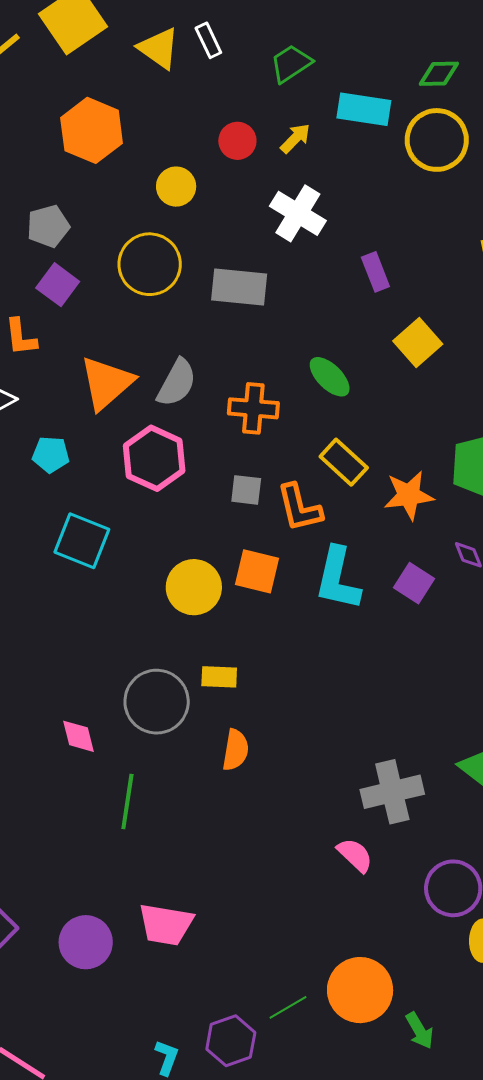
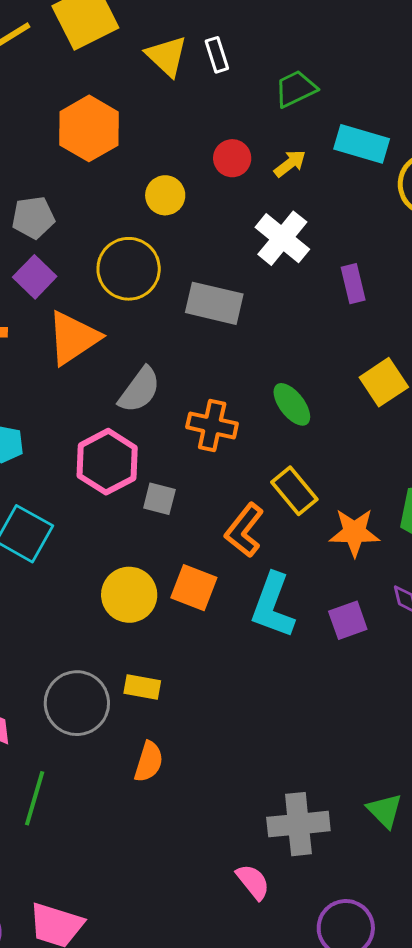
purple rectangle: (375, 272) -> (353, 284), moved
orange triangle: (107, 383) -> (73, 338), moved
gray square: (246, 490) -> (159, 499), moved
orange L-shape: (299, 508) -> (244, 530), turned 44
purple square: (414, 583) -> (348, 620), turned 30

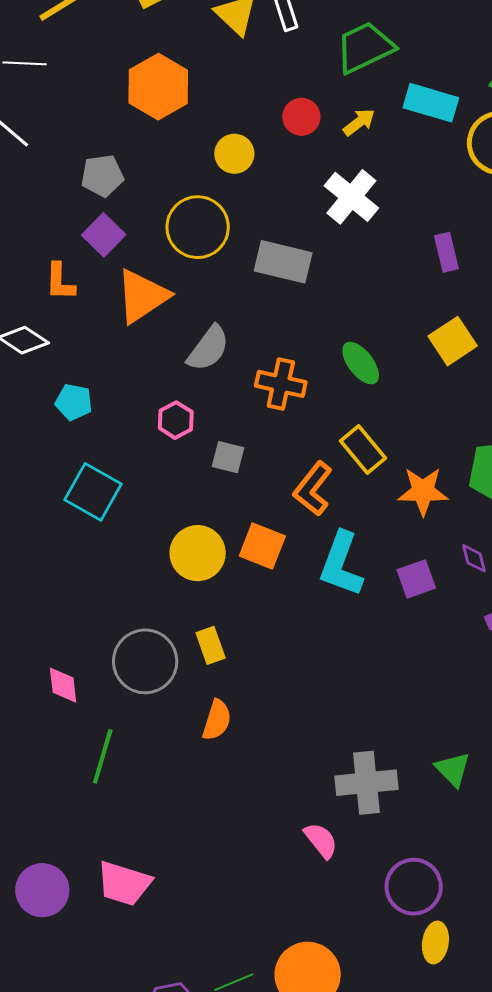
green trapezoid: (296, 89) -> (365, 47), size x1.4
purple rectangle: (353, 284) -> (446, 252), moved
pink hexagon: (107, 462) -> (176, 420), size x0.6
yellow rectangle: (142, 687) -> (211, 645), turned 60

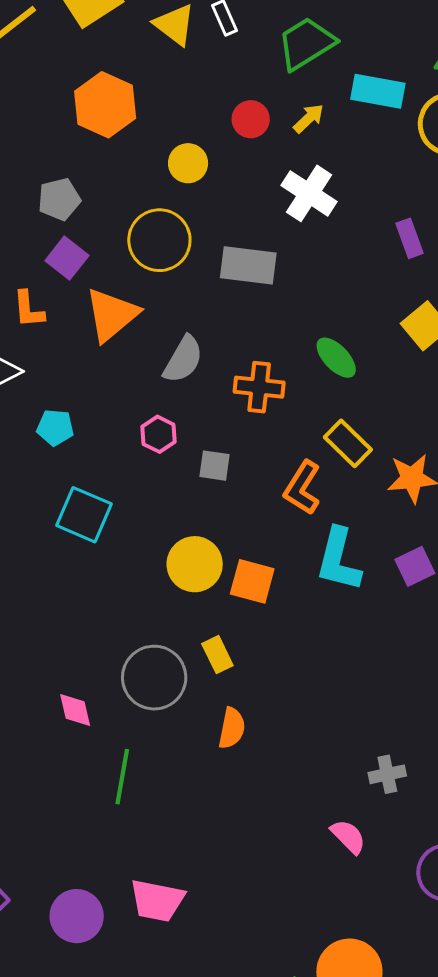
orange square: (262, 546) -> (252, 581), moved
gray cross: (366, 783) -> (387, 774), size x0.6

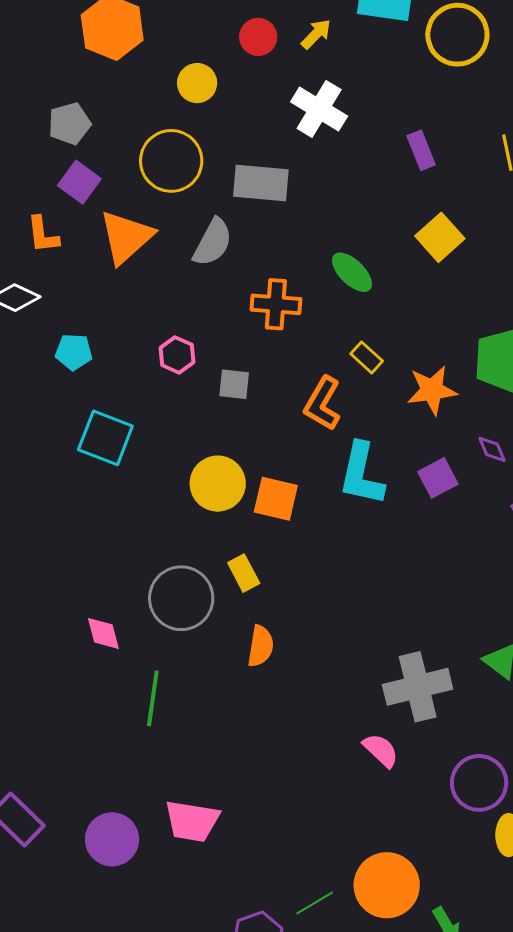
gray semicircle: (183, 359) -> (213, 242), moved
yellow rectangle: (348, 443) -> (367, 357), size x0.7
gray cross: (387, 774) -> (418, 687), size x1.8

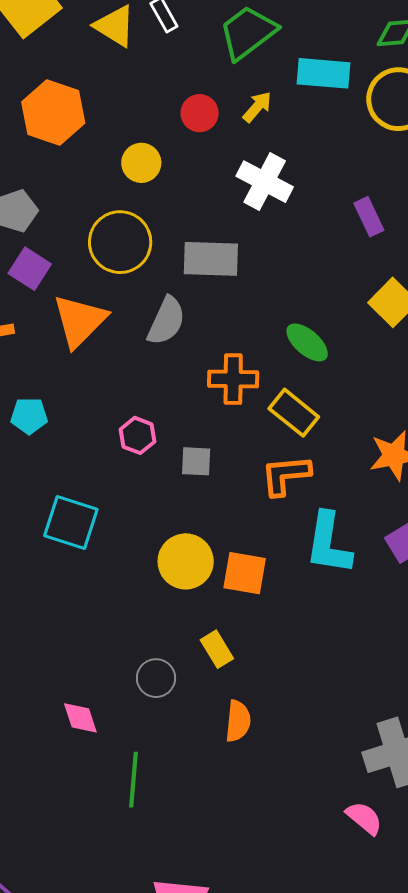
cyan pentagon: (74, 352) -> (29, 416), moved
yellow rectangle: (367, 357) -> (294, 413), moved, size x1.5
orange L-shape: (323, 403) -> (286, 475), turned 58
gray circle: (181, 598) -> (156, 678), size x0.6

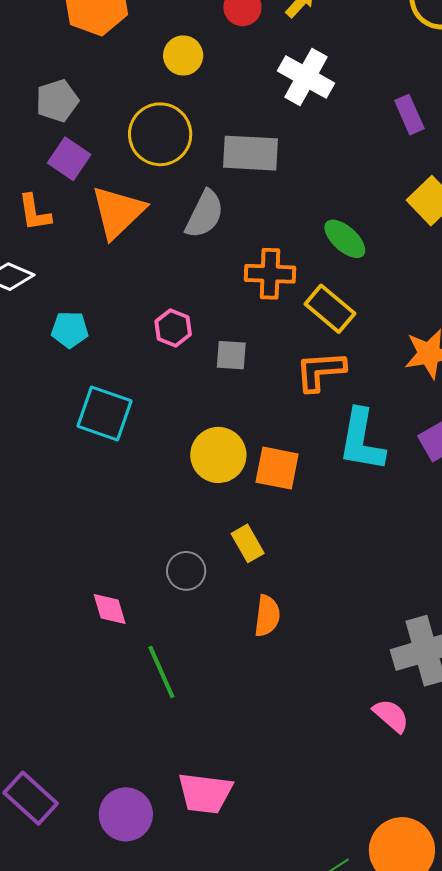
cyan pentagon: (29, 416) -> (70, 330), moved
green line: (134, 780) -> (161, 672), turned -30

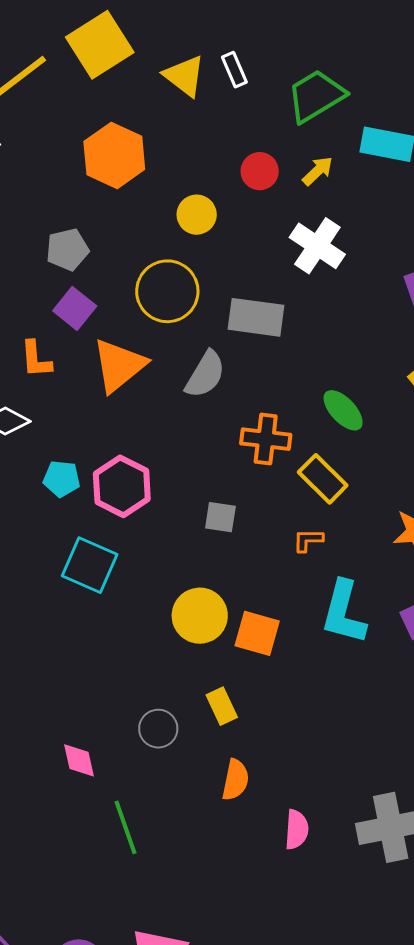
pink hexagon: (173, 328) -> (122, 486), moved, size x1.6
orange L-shape: (320, 371) -> (308, 540), size x0.6
pink semicircle: (391, 716) -> (297, 829), moved, turned 48

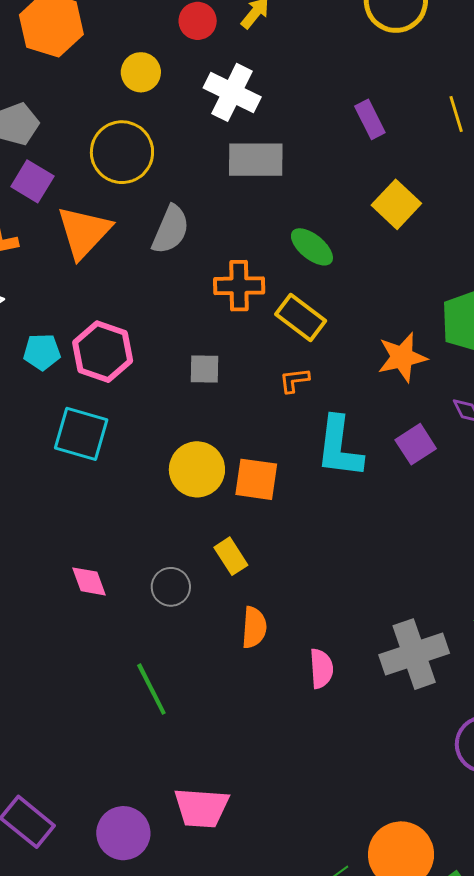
white cross: (317, 246) -> (232, 92), moved
gray rectangle: (256, 317) -> (256, 160), moved
pink diamond: (79, 760) -> (89, 581), moved

